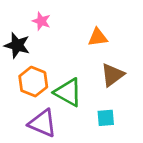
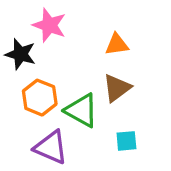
pink star: (41, 21) -> (49, 25), size x1.5
brown triangle: (112, 75) -> (117, 88), moved

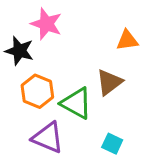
orange triangle: (117, 45) -> (127, 40), moved
cyan square: (126, 141) -> (112, 144), moved, turned 30

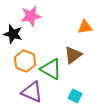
pink star: (46, 24) -> (31, 16), turned -30

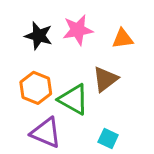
pink star: (31, 16) -> (78, 30), moved
black star: (13, 34) -> (39, 36), moved

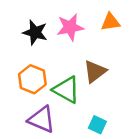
orange triangle: (123, 39) -> (110, 22), moved

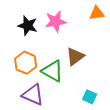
orange triangle: (110, 22) -> (97, 13), moved
cyan square: (97, 125) -> (90, 97), moved

